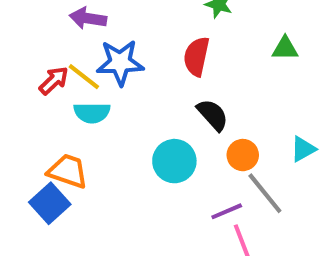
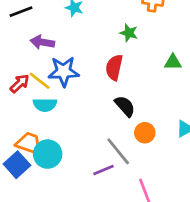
cyan circle: (174, 161) -> (48, 154), moved
gray line: (265, 193) -> (118, 151), moved
purple line: (227, 211) -> (104, 170), moved

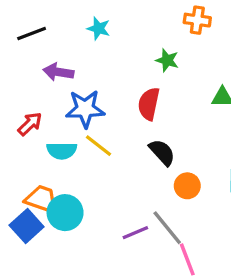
yellow line: (40, 81) -> (99, 146), moved
gray line: (118, 151) -> (167, 228), moved

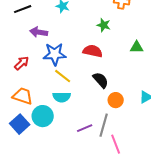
red semicircle: (149, 104) -> (93, 51), turned 90
cyan semicircle: (62, 151) -> (62, 97), moved
orange trapezoid: (42, 199) -> (23, 96), moved
gray line: (167, 228) -> (104, 125), turned 55

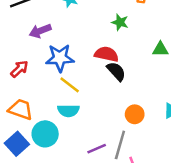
purple arrow: (39, 32) -> (40, 31), turned -30
black semicircle: (101, 80) -> (116, 71), moved

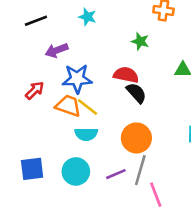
orange trapezoid: (21, 109) -> (68, 106), moved
orange circle: (135, 114) -> (136, 138), moved, size x1.5
cyan circle: (45, 134) -> (76, 171), moved
blue square: (17, 144) -> (32, 169), turned 35

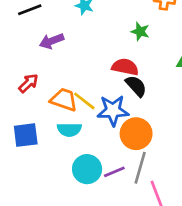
blue star: (77, 79) -> (113, 111), moved
cyan semicircle: (86, 134) -> (69, 130), moved
blue square: (32, 169) -> (26, 135), moved
cyan circle: (76, 171) -> (87, 169), moved

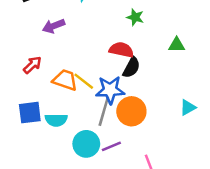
black semicircle: (136, 86) -> (131, 67), turned 70
cyan semicircle: (69, 130) -> (56, 120), moved
gray line: (140, 168) -> (104, 111), moved

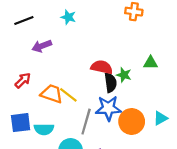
green star: (135, 17) -> (124, 75), moved
black semicircle: (131, 67) -> (111, 83), turned -36
blue star: (110, 90) -> (108, 108), moved
orange circle: (131, 111) -> (132, 122), moved

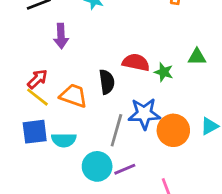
purple arrow: (42, 46) -> (61, 36), turned -72
black semicircle: (111, 83) -> (107, 82), moved
yellow line: (68, 95) -> (37, 97), moved

